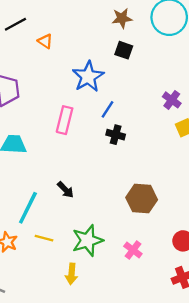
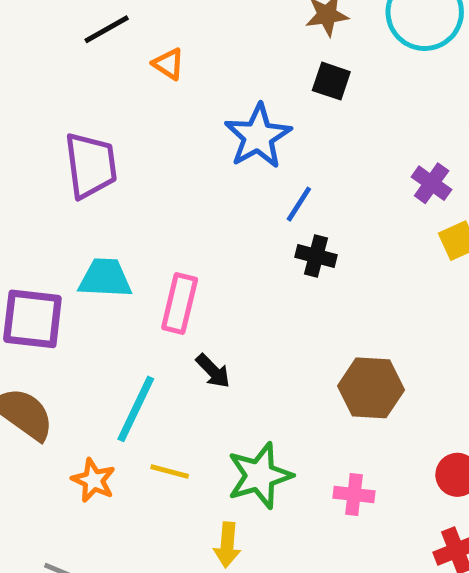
pink rectangle: (65, 120) -> (180, 304), moved
pink cross: (133, 250) -> (354, 495), turned -30

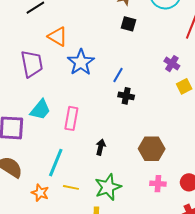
orange triangle: (169, 64) -> (58, 37), moved, size x1.5
blue star: (258, 136) -> (81, 62), moved
cyan trapezoid: (105, 278) -> (40, 110), turned 130
black arrow: (213, 371) -> (101, 147), moved, turned -119
pink cross: (354, 495) -> (158, 184), moved

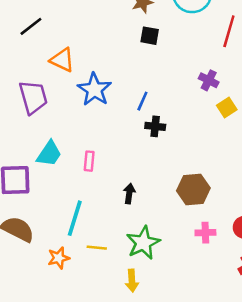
pink rectangle: (71, 118) -> (89, 161), size x0.7
orange star: (40, 193) -> (59, 258), turned -30

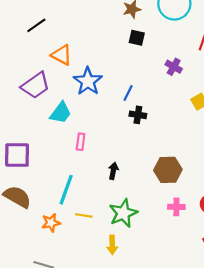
purple cross: (209, 80) -> (174, 67), moved
purple trapezoid: (33, 97) -> (36, 85), turned 68
cyan trapezoid: (49, 154) -> (61, 113), moved

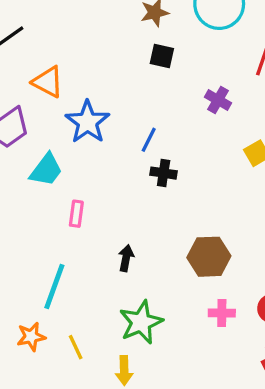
yellow line: (84, 215) -> (76, 347), moved, turned 56

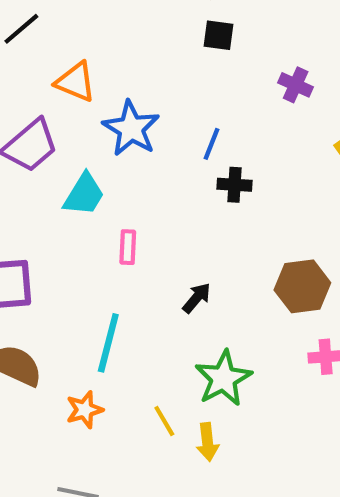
black arrow: (126, 258) -> (197, 298), turned 35
yellow line: (76, 347) -> (164, 421), moved

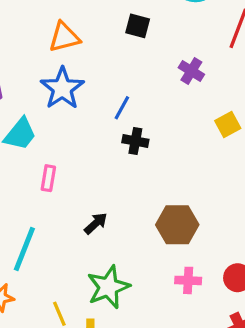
orange triangle: (76, 82) -> (64, 37), moved, turned -44

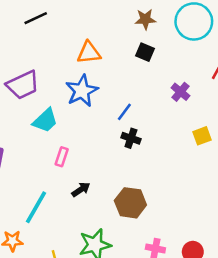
black arrow: (96, 223) -> (81, 189), moved
brown hexagon: (177, 225) -> (130, 203), moved

